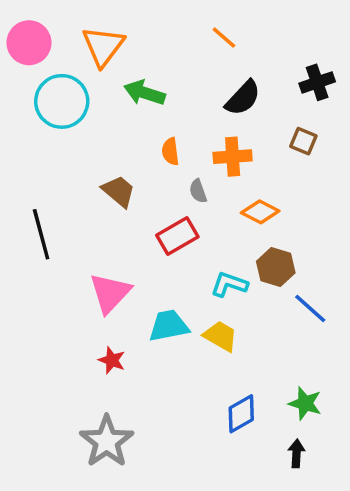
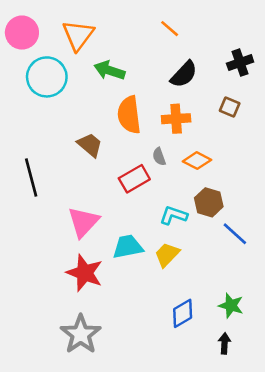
orange semicircle: (170, 151) -> (129, 115), size x1.8
gray semicircle: (198, 191) -> (159, 157), moved
yellow trapezoid: (221, 336) -> (167, 255), turned -76
red star: (112, 360) -> (85, 273), size x1.8

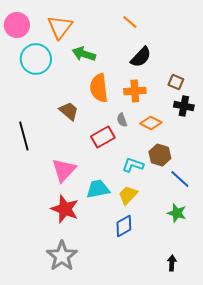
black cross: (240, 63) -> (184, 106), moved, turned 30
green star: (231, 306) -> (177, 213), moved
blue diamond: (183, 313) -> (124, 226), moved

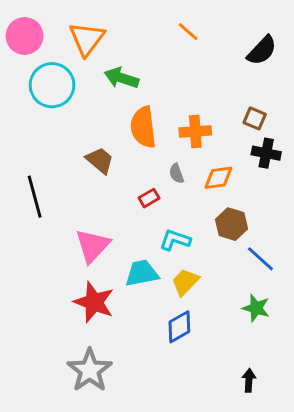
black semicircle: (141, 57) -> (262, 50), moved
orange diamond: (151, 123) -> (218, 178), turned -35
red rectangle: (103, 137) -> (149, 198), size x0.6
cyan L-shape: (133, 165) -> (175, 240), moved

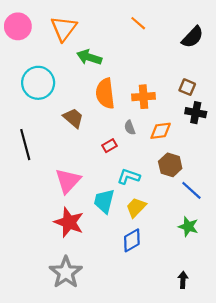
cyan circle: (52, 85) -> (38, 83), moved
cyan trapezoid: (142, 273) -> (104, 201), turned -65

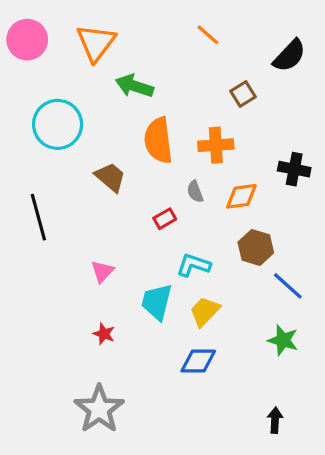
brown square: (187, 87) -> (243, 94), moved, turned 35
pink triangle: (68, 181) -> (102, 271), size x0.6
red star: (69, 222) -> (104, 334), size x0.5
blue diamond: (132, 240) -> (198, 361), turned 30

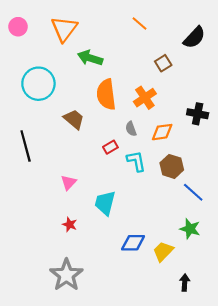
pink circle: (27, 40) -> (18, 27), size x0.7
orange cross: (216, 145) -> (145, 98), turned -30
cyan L-shape: (193, 265) -> (136, 161), moved, turned 60
yellow trapezoid: (205, 311) -> (163, 251), moved

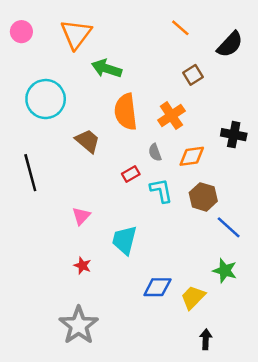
orange line: (139, 23) -> (180, 28), moved
black arrow: (185, 283) -> (206, 339), moved

